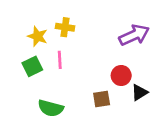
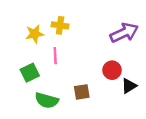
yellow star: (38, 36) -> (35, 34), turned -30
green square: (32, 66) -> (30, 73), moved
brown square: (102, 99) -> (82, 92), moved

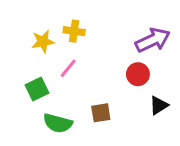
pink line: (55, 56) -> (68, 68), turned 42
red circle: (112, 70) -> (138, 74), moved

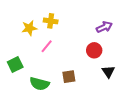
purple arrow: (153, 40) -> (104, 27), size x0.7
green square: (37, 89) -> (15, 64), moved
black triangle: (159, 105) -> (108, 72), turned -32

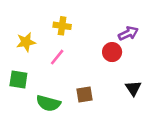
yellow star: (29, 28) -> (26, 42), moved
red circle: (94, 50) -> (112, 52), moved
green square: (15, 64) -> (18, 79), turned 35

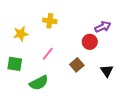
pink line: (57, 57) -> (48, 54), moved
brown square: (85, 94) -> (77, 65), moved, turned -32
green semicircle: (48, 103) -> (39, 83), turned -42

